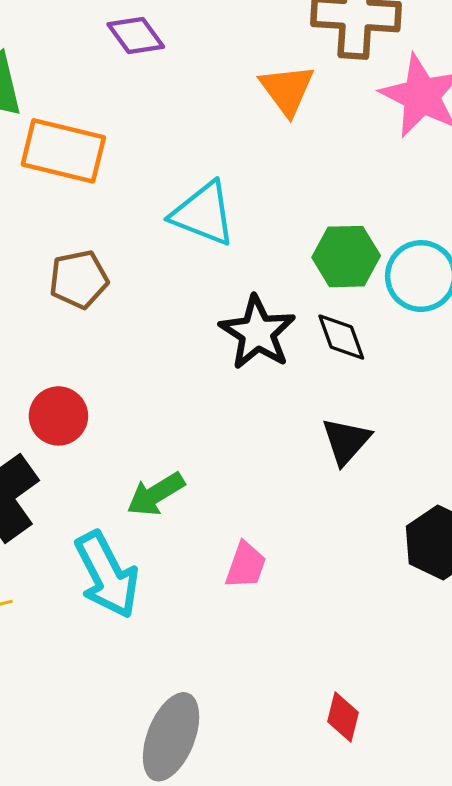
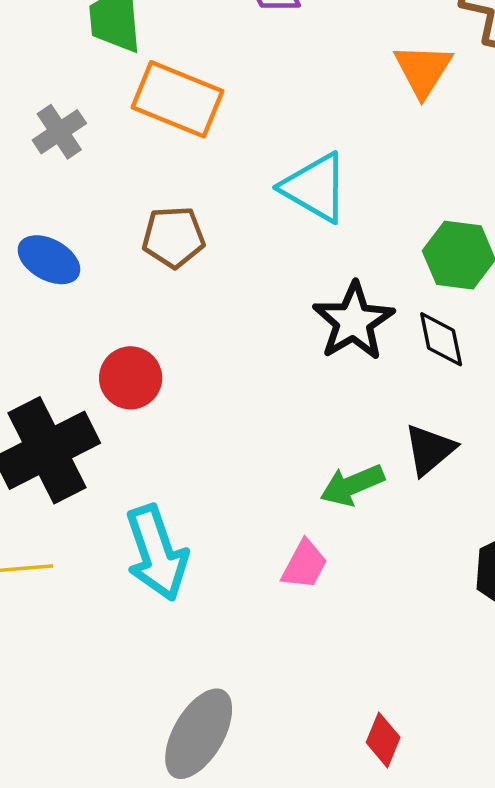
green arrow: (156, 494) -> (352, 485), moved

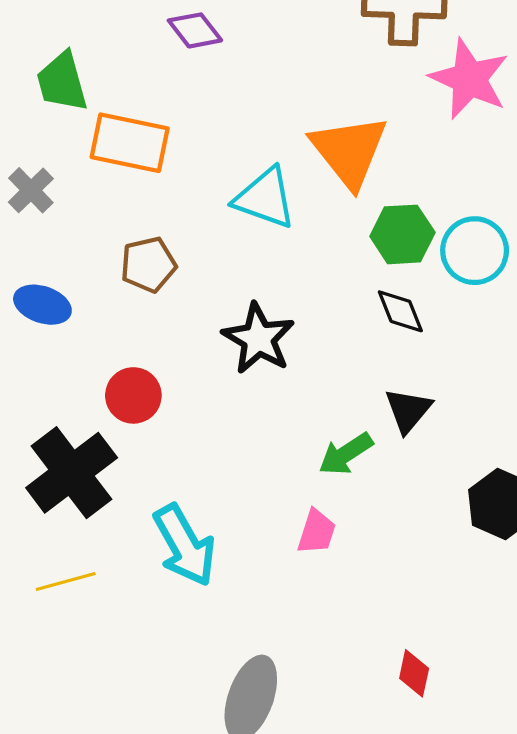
orange triangle: (423, 70) -> (349, 151), moved, size x1.5
black star: (353, 321) -> (258, 339), moved

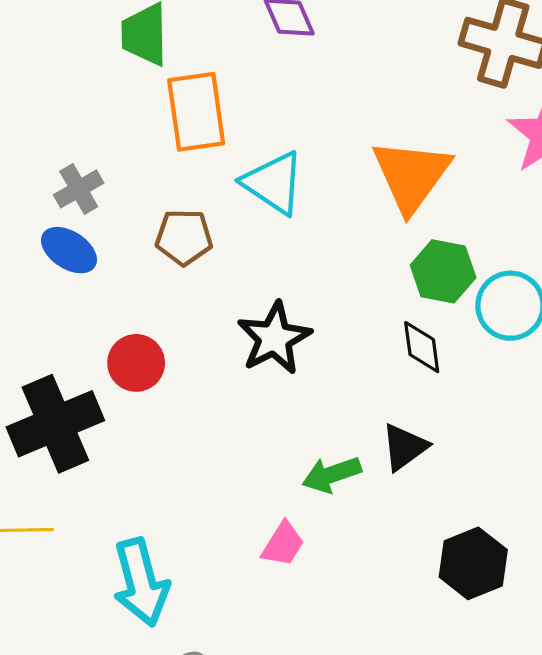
orange rectangle: (130, 143) -> (196, 112), turned 56
gray cross: (31, 190) -> (79, 189), moved
cyan triangle: (265, 198) -> (273, 183), moved
cyan arrow: (185, 545) -> (141, 582), moved

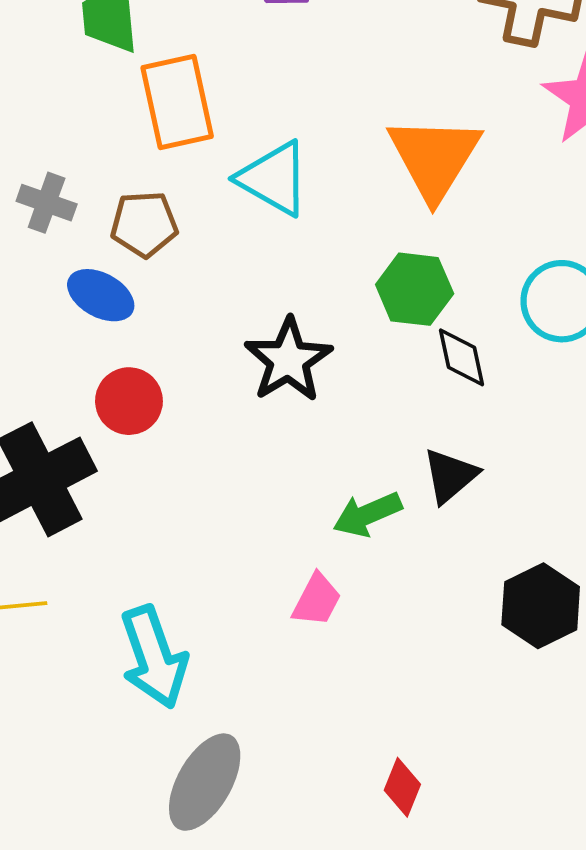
gray cross: (79, 189) -> (47, 203), turned -36
brown pentagon: (184, 237) -> (144, 224), moved
blue ellipse: (69, 250) -> (101, 295), moved
green hexagon: (443, 271) -> (415, 289), moved

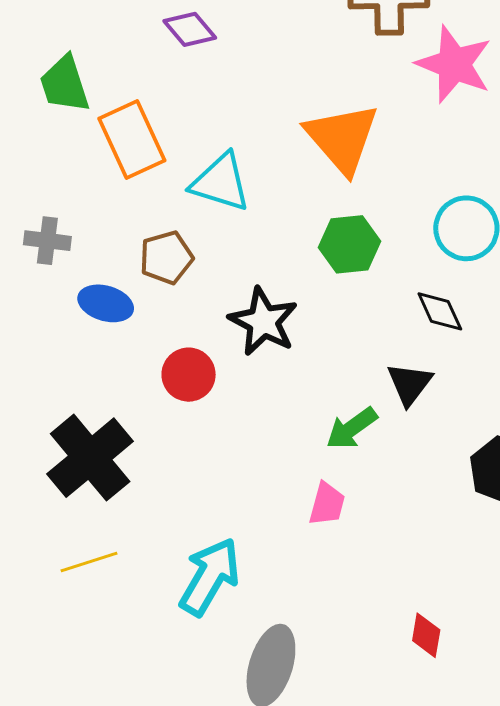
brown pentagon: (144, 224) -> (166, 258), moved
black diamond: (462, 357) -> (440, 311), moved
red circle: (129, 401) -> (189, 375), moved
cyan arrow: (154, 657) -> (210, 577), turned -118

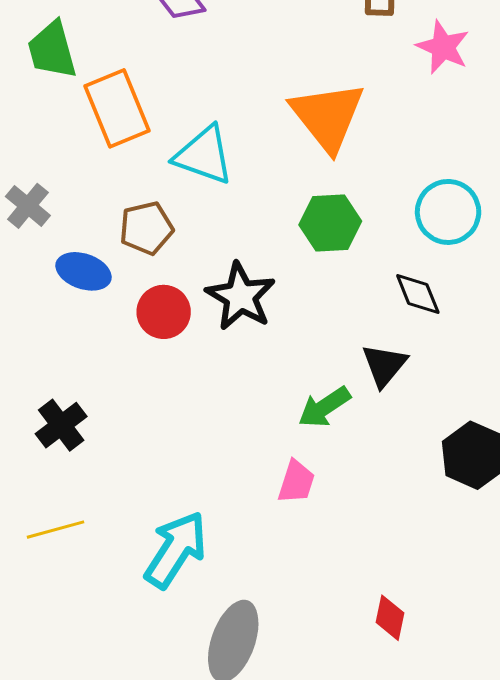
pink star: (454, 64) -> (443, 47), size x0.7
gray cross: (47, 241) -> (28, 206), turned 30
red circle: (189, 375) -> (164, 312), moved
black cross: (90, 458) -> (61, 425), size x0.6

